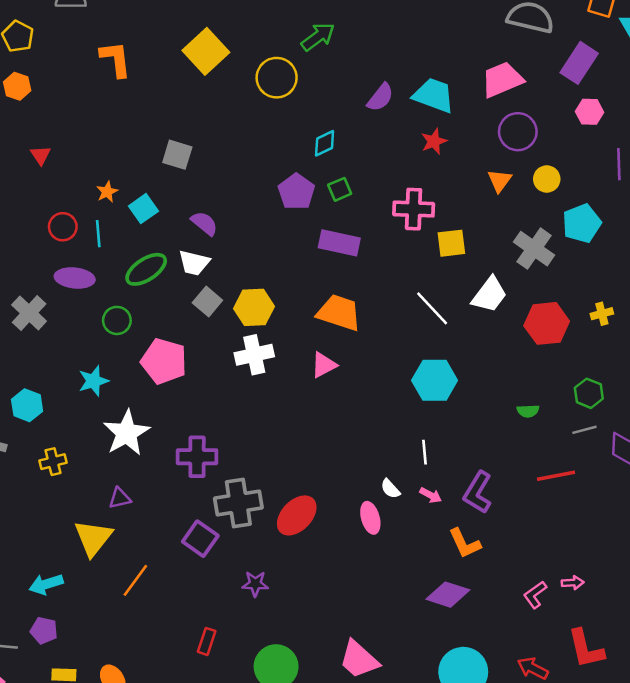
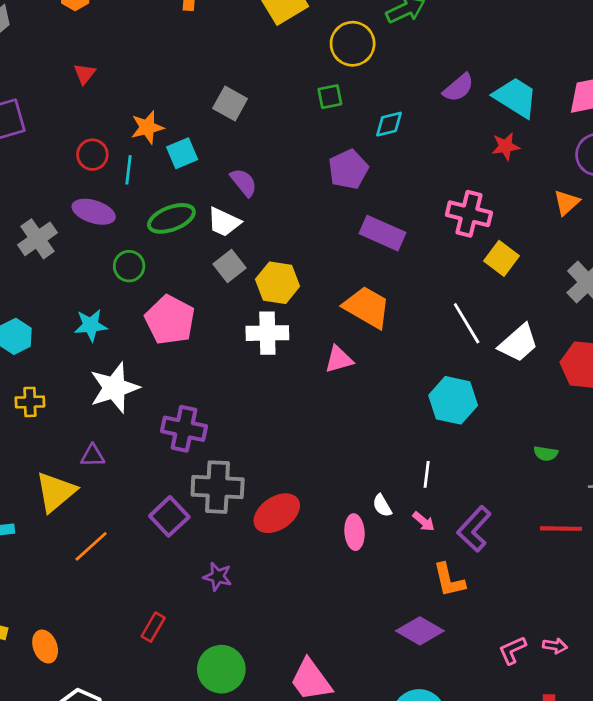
green square: (340, 189) -> (330, 97), moved
orange star: (107, 192) -> (147, 127), size x1.4
yellow square: (451, 243) -> (502, 258), turned 32
white trapezoid: (489, 295) -> (518, 343), moved

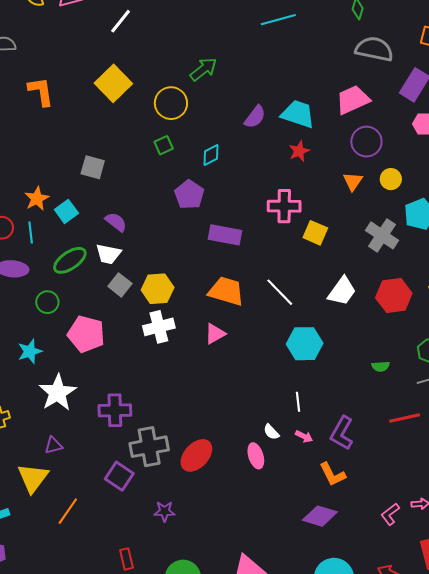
white line: (467, 323) -> (280, 292), moved
red rectangle: (153, 627) -> (127, 559), turned -30

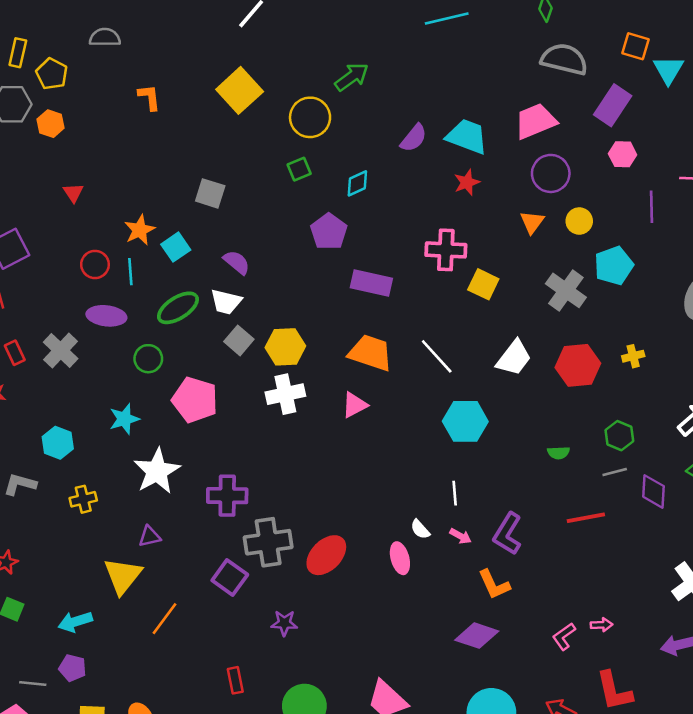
orange L-shape: (41, 92) -> (149, 97), size x0.7

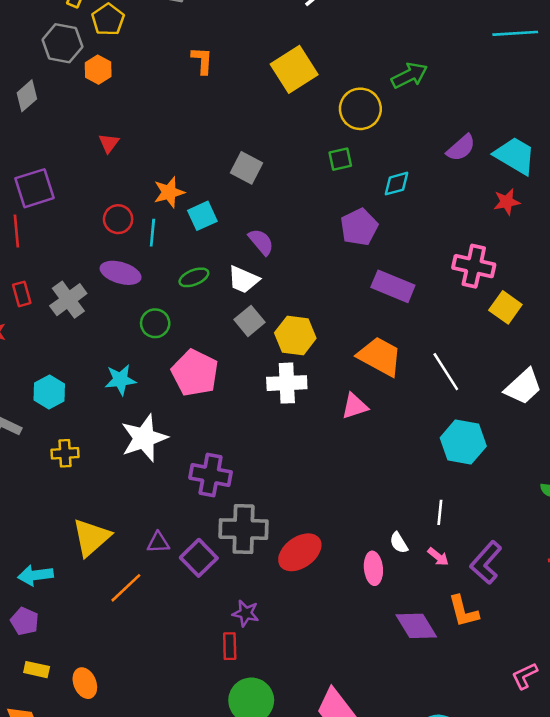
green ellipse: (178, 308) -> (194, 277), size x0.7
purple triangle: (150, 536) -> (158, 543), moved
purple diamond: (477, 636) -> (416, 626), moved, turned 30
red rectangle: (235, 680) -> (230, 646), moved

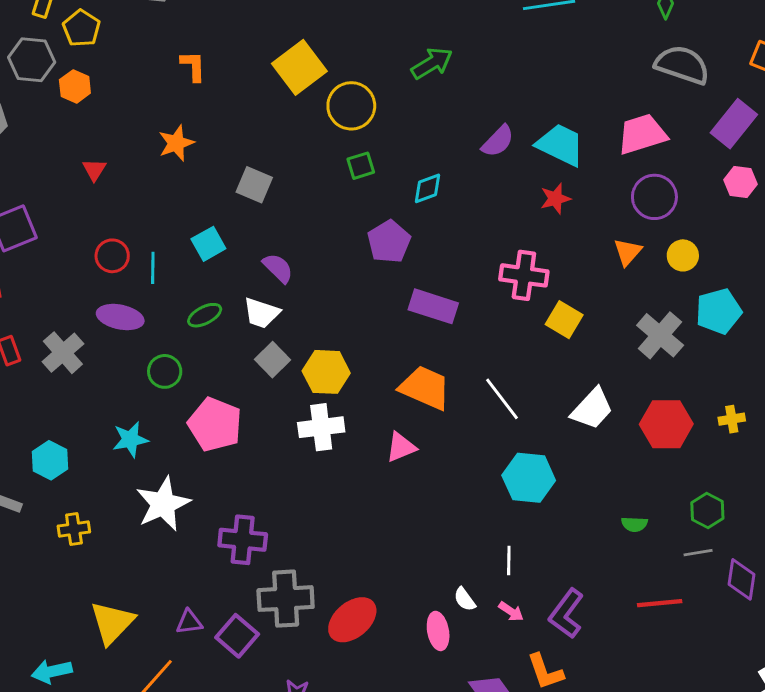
yellow circle: (360, 109) -> (351, 106), moved
orange star: (169, 192) -> (176, 143), moved

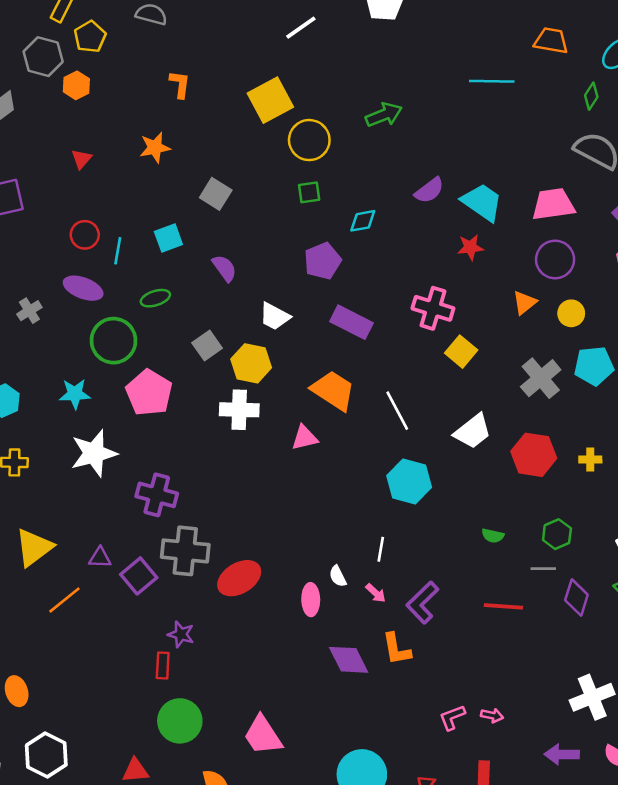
white trapezoid: (261, 313) -> (275, 316), moved
gray cross: (63, 353) -> (29, 311), size x0.7
green circle: (165, 371) -> (114, 341), size x1.6

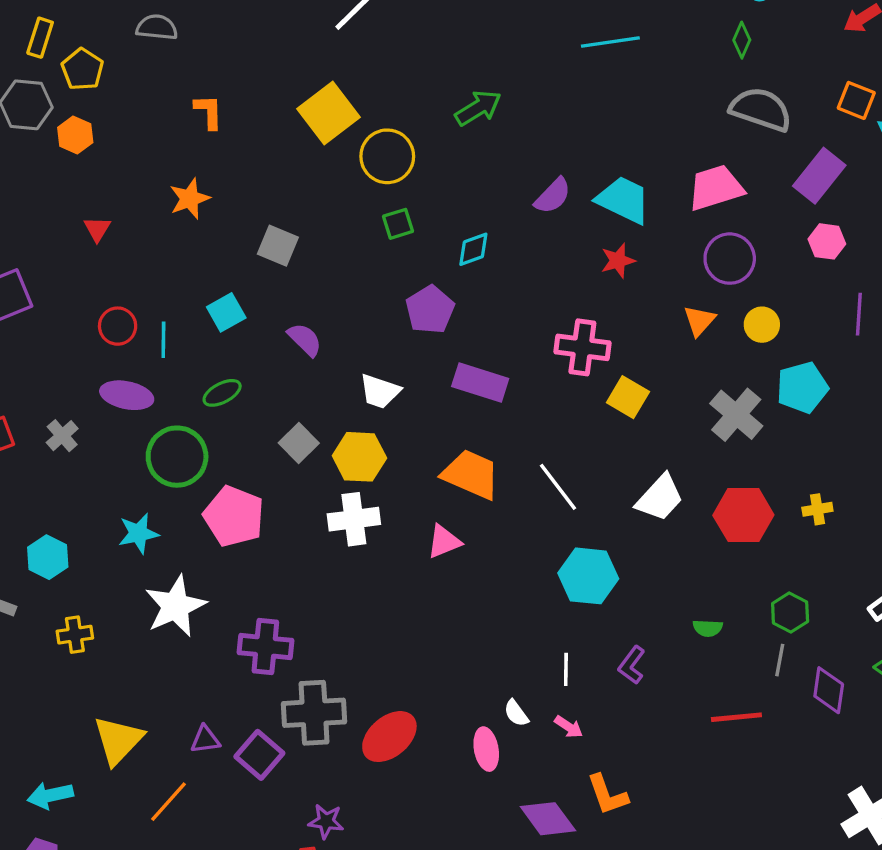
gray line: (543, 569) -> (780, 660), turned -70
purple L-shape: (422, 602) -> (632, 665), moved, size x0.7

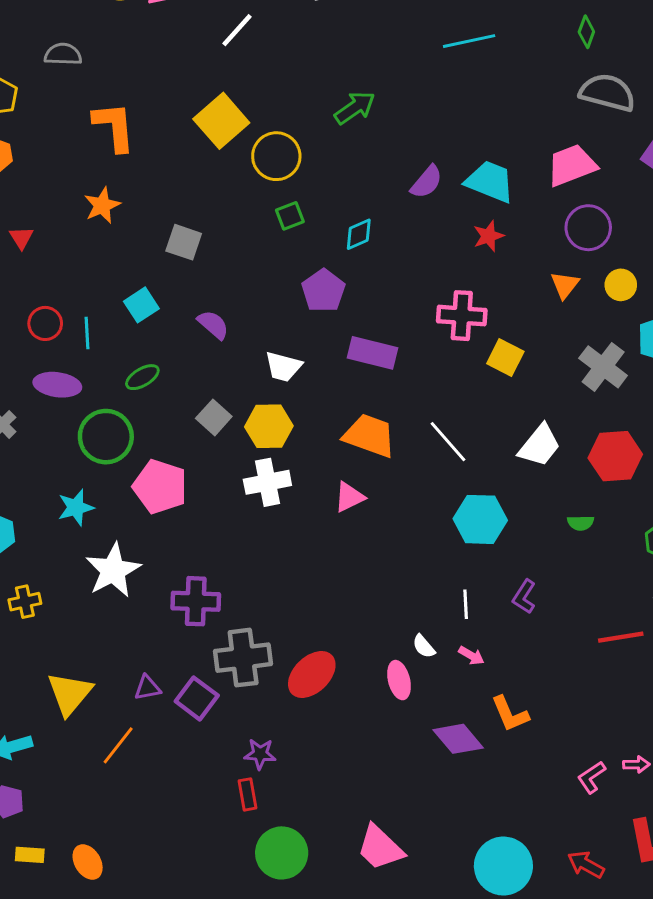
orange L-shape: (209, 112) -> (114, 127), size x1.6
green semicircle: (708, 628) -> (581, 523), moved

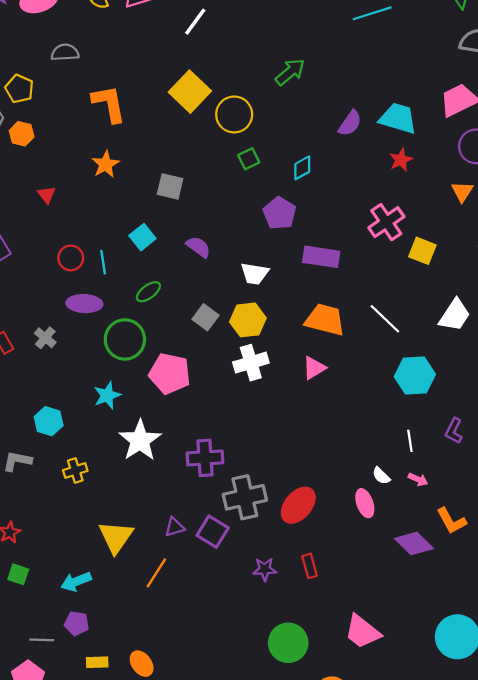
pink cross: (462, 316) -> (386, 222), turned -33
red rectangle: (248, 794) -> (310, 566), moved

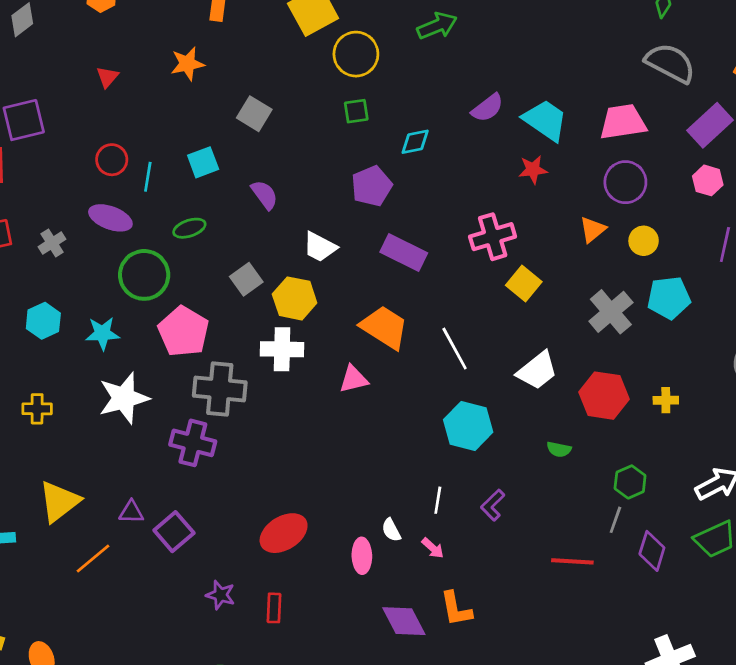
cyan hexagon: (49, 421) -> (43, 321), moved
gray cross: (245, 497) -> (220, 389), moved

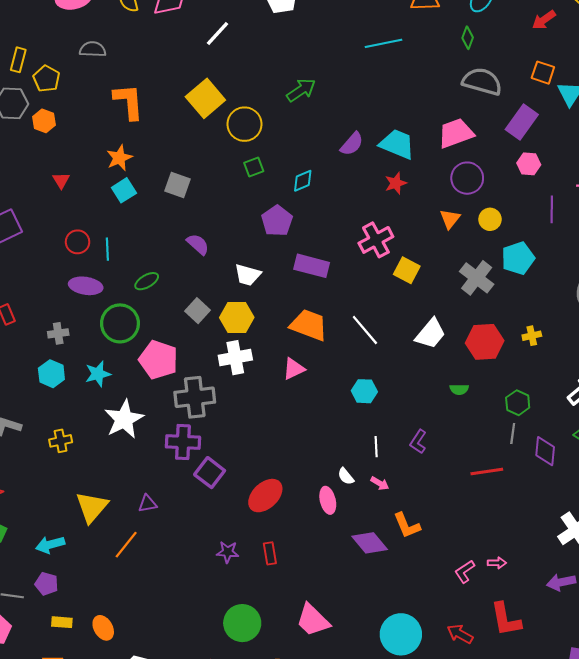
cyan square: (203, 162) -> (124, 190), moved
gray cross: (52, 243) -> (58, 333), moved, turned 36
cyan hexagon: (468, 426) -> (364, 391), moved, size x0.7
purple square: (174, 532) -> (210, 473), moved

